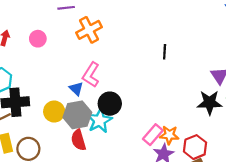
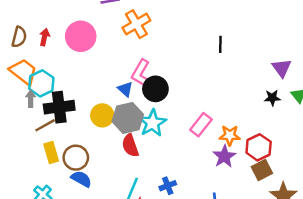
pink circle: (38, 39) -> (81, 36), size x1.6
black star: (210, 103) -> (272, 98), size x0.6
black circle: (110, 104) -> (155, 89), moved
pink rectangle: (153, 135) -> (201, 125), moved

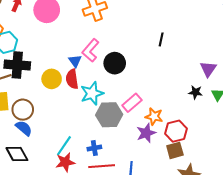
black circle: (155, 89) -> (115, 63), moved
gray hexagon: (128, 118) -> (109, 115), moved
red semicircle: (130, 145) -> (72, 79), moved

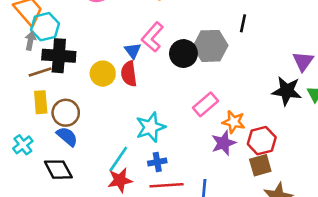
black star: (195, 92) -> (287, 91), size x1.6
cyan star: (92, 93) -> (151, 127), moved
gray hexagon: (109, 115) -> (210, 46), moved

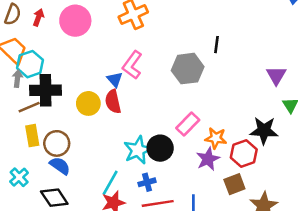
black circle: (183, 54) -> (160, 148), moved
black star: (287, 91) -> (264, 131), moved
brown square: (260, 165) -> (234, 184), moved

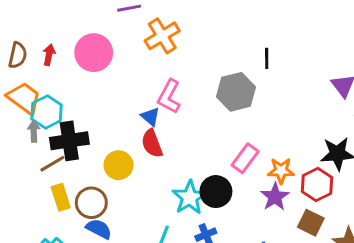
yellow circle: (88, 103) -> (119, 165), moved
brown square: (234, 184) -> (311, 223), turned -35

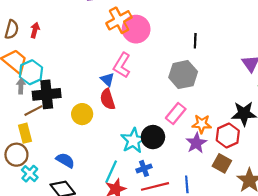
pink circle: (94, 53) -> (136, 29), moved
gray hexagon: (236, 92) -> (183, 75), moved
yellow rectangle: (61, 197) -> (25, 133), moved
brown circle: (91, 203) -> (16, 155), moved

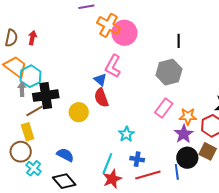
orange cross: (119, 20) -> (109, 25), turned -30
black circle: (153, 137) -> (187, 158), moved
cyan star: (133, 140) -> (126, 134), size x0.7
blue cross: (144, 168) -> (137, 159), turned 32

